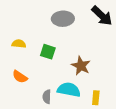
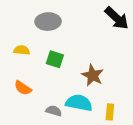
gray ellipse: (63, 19) -> (48, 22), moved
gray semicircle: (47, 97) -> (54, 111), turned 104

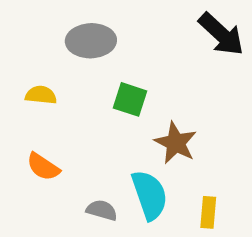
green square: (55, 59) -> (130, 99), moved
cyan semicircle: (79, 103) -> (150, 195), turned 60

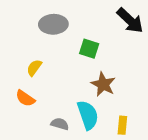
yellow semicircle: (41, 95) -> (34, 68), moved, turned -60
green square: (130, 99) -> (89, 49), moved

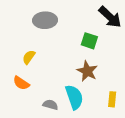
green square: (89, 49) -> (89, 41), moved
yellow rectangle: (122, 125) -> (112, 99), moved

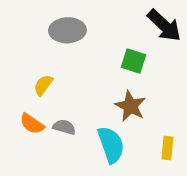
gray semicircle: (50, 105) -> (64, 127), moved

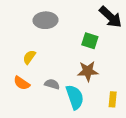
brown star: (130, 106) -> (88, 71), turned -30
gray semicircle: (64, 127) -> (52, 84), moved

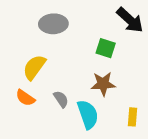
yellow semicircle: (29, 57) -> (34, 67), size x1.5
gray semicircle: (52, 84) -> (61, 99), turned 40

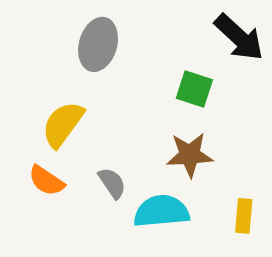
gray ellipse: (53, 24) -> (98, 44), turned -72
cyan semicircle: (88, 114) -> (161, 211), turned -76

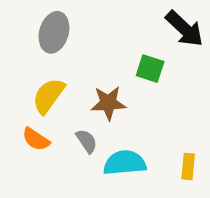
gray ellipse: (98, 44) -> (54, 32), moved
brown star: (190, 155) -> (108, 103), moved

